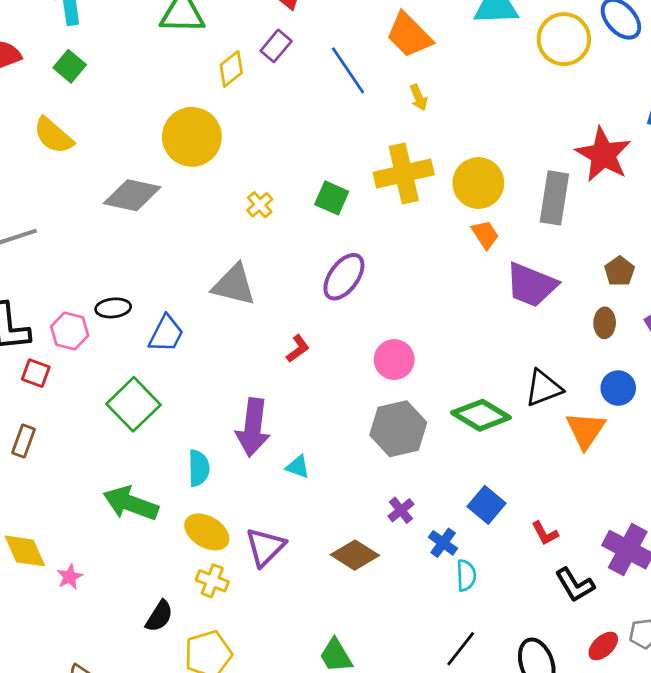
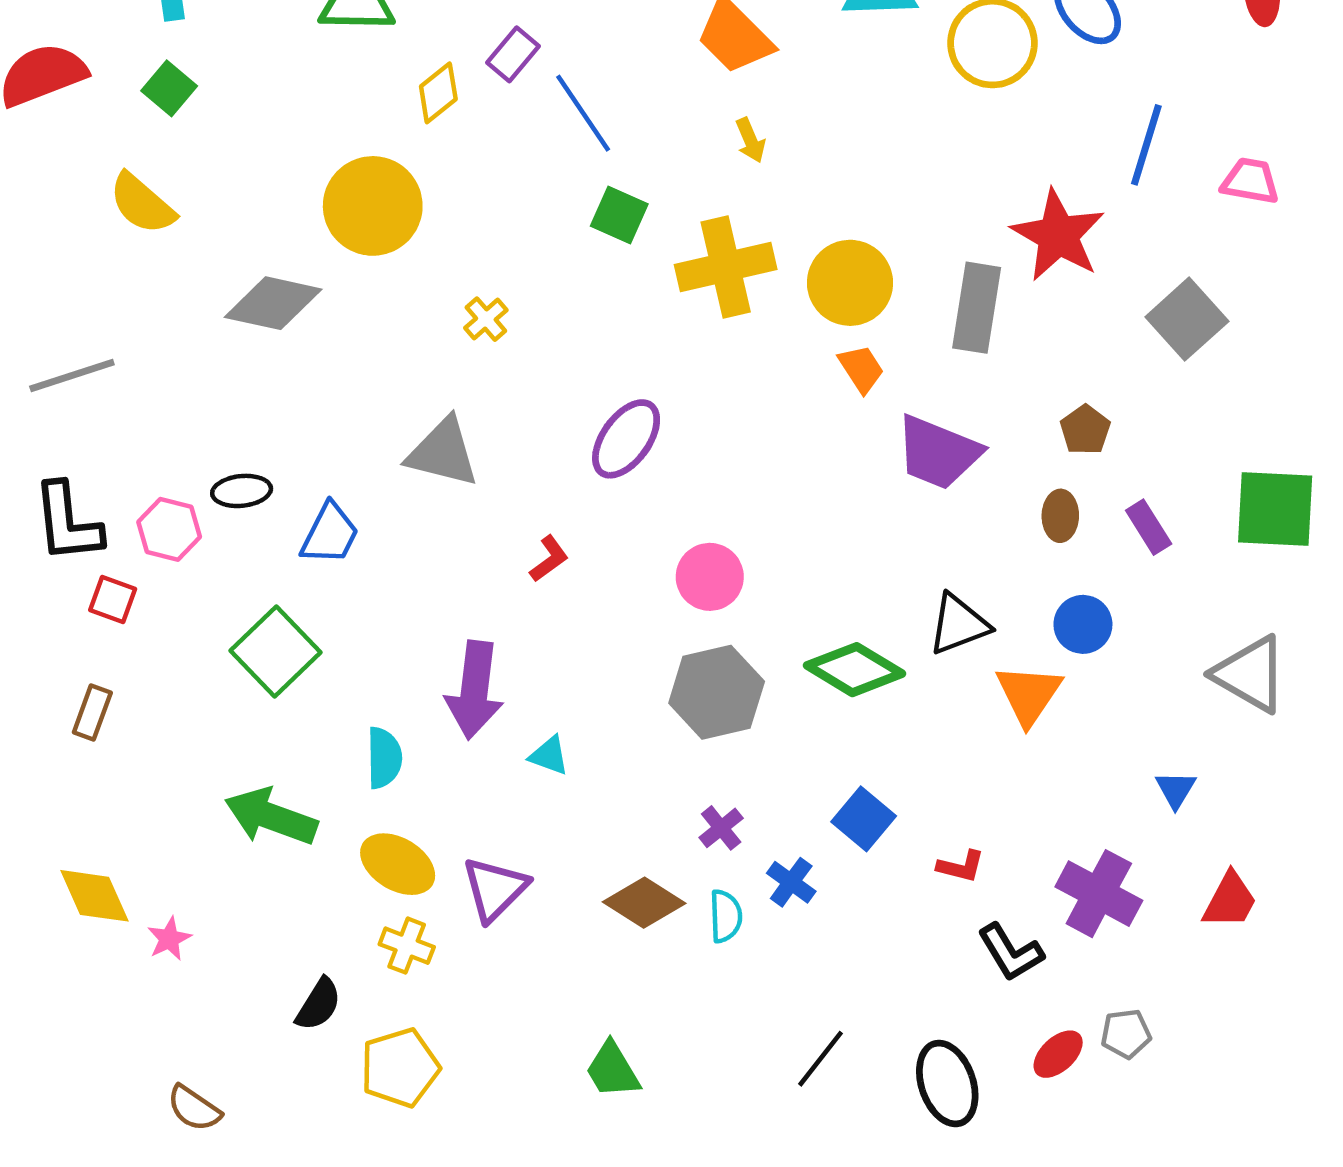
blue line: (348, 70) -> (583, 113), moved
green square: (332, 198) -> (619, 215), moved
red L-shape: (545, 533) -> (961, 866), turned -48
cyan semicircle: (466, 575) -> (726, 916), moved

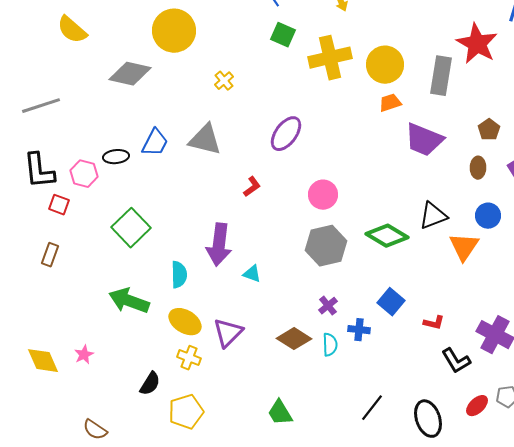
orange trapezoid: (861, 369) -> (390, 103), turned -75
blue trapezoid: (330, 534) -> (155, 143), moved
blue cross: (791, 882) -> (359, 330), turned -30
yellow diamond: (95, 896) -> (43, 361), moved

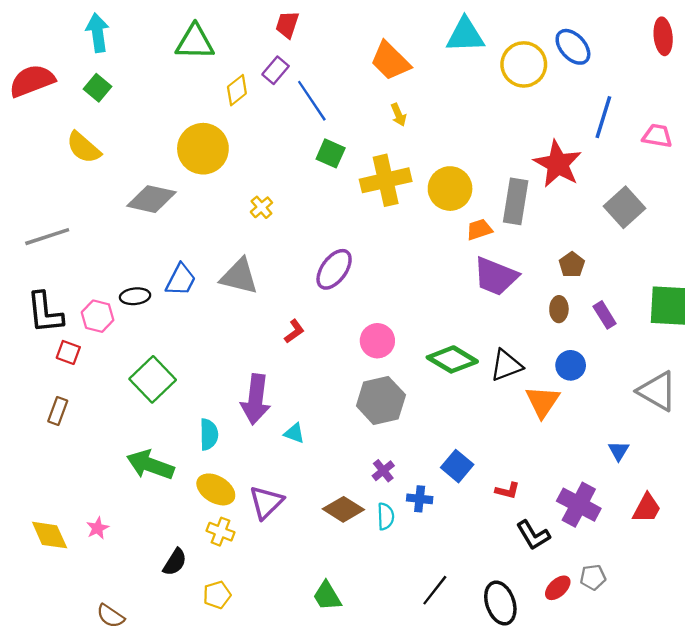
orange trapezoid: (390, 103) -> (479, 230), moved
green diamond: (387, 236) -> (452, 359), moved
yellow pentagon: (186, 412) -> (217, 595), size x0.7

